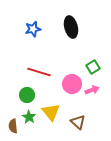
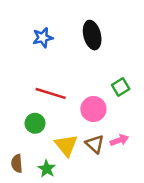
pink arrow: (92, 90) -> (119, 140), moved
green star: (29, 117) -> (47, 169), moved
brown triangle: (78, 122) -> (95, 144), moved

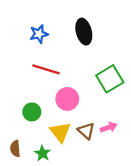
green square: (121, 87) -> (110, 79), size x1.6
red line: (51, 93) -> (46, 69), moved
pink circle: (93, 109) -> (67, 99), moved

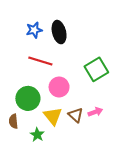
black ellipse: (84, 32) -> (59, 32), moved
green circle: (32, 112) -> (28, 98), size x1.5
brown semicircle: (15, 149) -> (13, 121), moved

